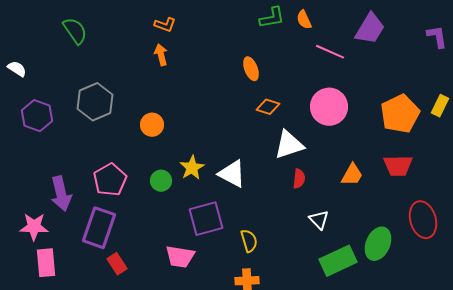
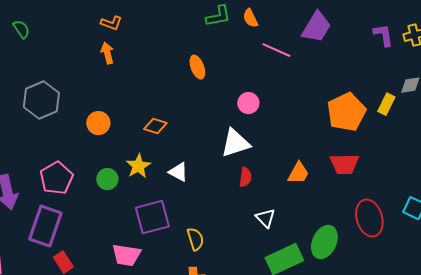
green semicircle: (75, 31) -> (21, 29), size x0.7
orange diamond: (268, 107) -> (155, 126), moved
pink circle: (329, 107) -> (248, 103), moved, size x0.6
white triangle: (232, 174) -> (178, 172), size x0.7

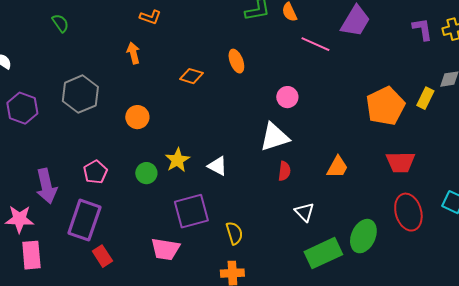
orange arrow: (107, 53) -> (133, 53), moved
orange diamond: (155, 126) -> (191, 76), moved
red trapezoid: (344, 164) -> (400, 162), moved
pink pentagon: (56, 178) -> (95, 172), size x0.7

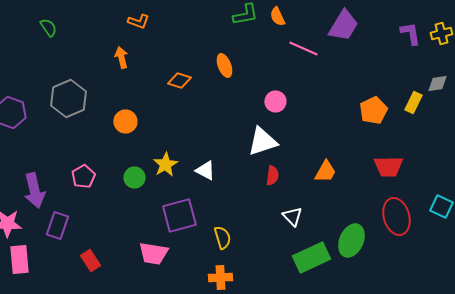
orange pentagon: (385, 106) -> (373, 110), size x0.7
purple rectangle: (84, 220) -> (57, 226), moved, size x0.7

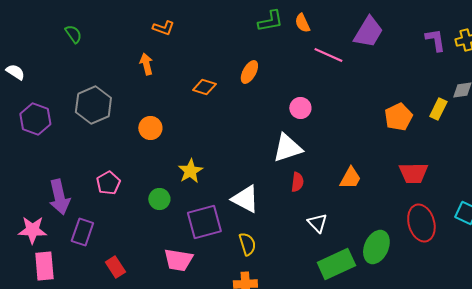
orange ellipse: (224, 66) -> (249, 72), turned 50
white triangle: (205, 170) -> (245, 199), moved, size x1.4
green circle: (134, 178) -> (159, 199), moved

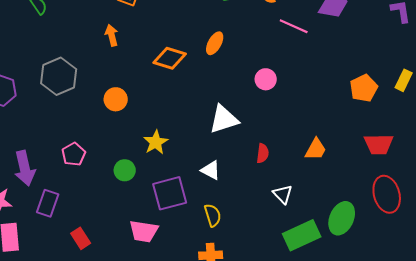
orange diamond: (204, 87) -> (170, 58), size x1.4
white triangle: (287, 148) -> (224, 119), moved
white triangle: (245, 199) -> (211, 170), size x0.7

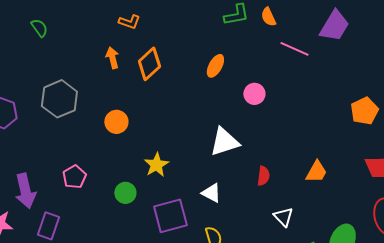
orange diamond: (170, 58) -> (149, 64), moved, turned -60
pink circle: (266, 79) -> (254, 94), moved

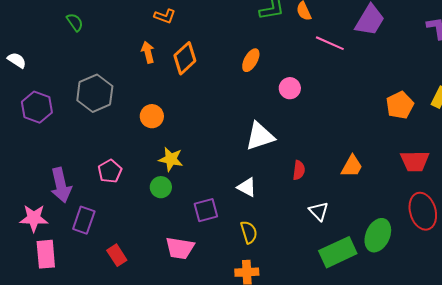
yellow star: (156, 165) -> (171, 159), moved, turned -30
purple square: (170, 216) -> (206, 210), size x0.7

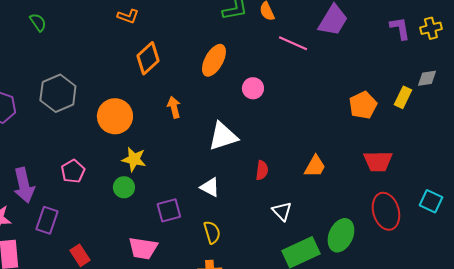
orange arrow: (148, 52) -> (174, 107), moved
orange ellipse: (251, 60) -> (214, 60), size x1.4
orange circle: (152, 116) -> (115, 116), size x1.5

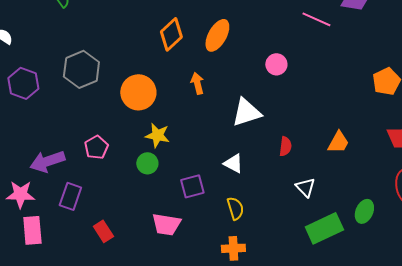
orange ellipse: (214, 60) -> (217, 35), moved
purple arrow: (24, 185) -> (47, 161), turned 84
green ellipse: (341, 235) -> (364, 211), size x0.7

